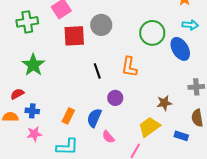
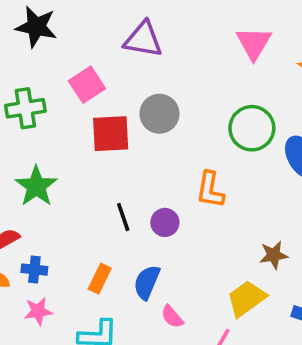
black line: (97, 71) -> (123, 217), moved
purple circle: (115, 98) -> (165, 222), moved

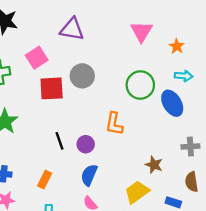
brown star: (274, 255) -> (154, 165), turned 30
blue semicircle: (147, 282) -> (89, 175), moved

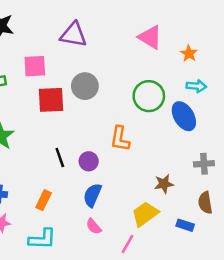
pink triangle: (141, 31) -> (150, 37), turned -30
pink square: (37, 58) -> (35, 66), turned 30
brown star: (154, 165) -> (164, 184), turned -30

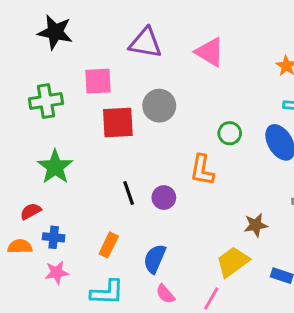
pink triangle: (150, 37) -> (210, 52), moved
green circle: (149, 96) -> (230, 133), moved, size x0.6
blue semicircle: (92, 195) -> (155, 259), moved
pink semicircle: (94, 226) -> (165, 294), moved

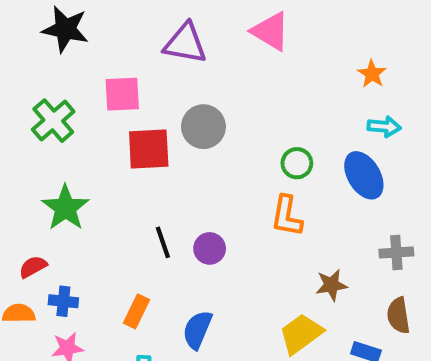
pink triangle: (210, 52) -> (270, 31), moved
green cross: (46, 101) -> (53, 121), turned -32
orange L-shape: (202, 170) -> (287, 216), moved

